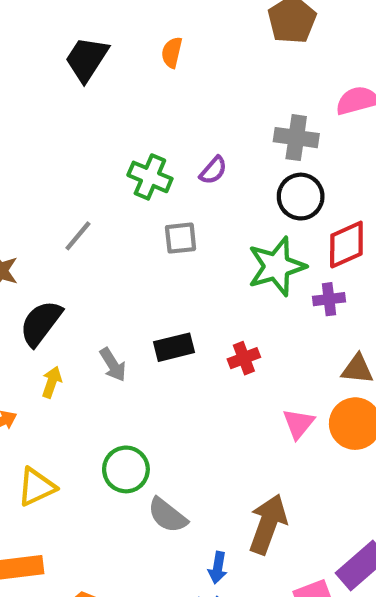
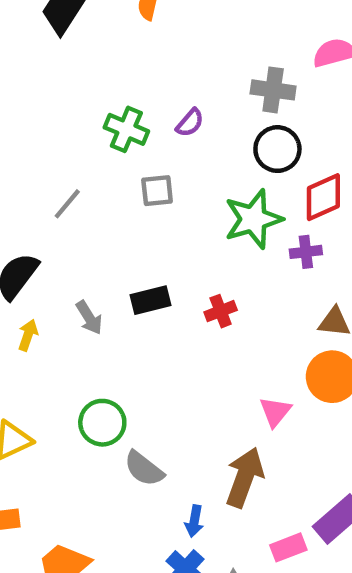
gray line: (78, 236) -> (67, 204), moved
pink triangle: (298, 424) -> (275, 412), moved

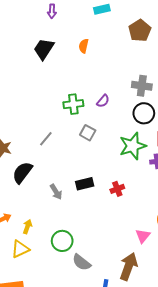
green cross: (126, 129) -> (73, 104), turned -30
gray square: (157, 191) -> (88, 133), turned 35
yellow arrow: (28, 335) -> (27, 227), moved

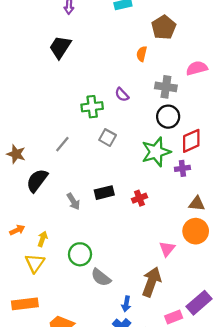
orange semicircle: (84, 46) -> (142, 54), moved
purple semicircle: (103, 101) -> (122, 95), moved, turned 96
yellow triangle: (20, 249) -> (35, 263), turned -30

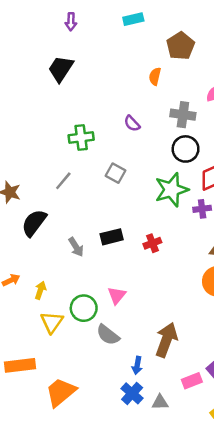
green cross: (92, 107) -> (81, 138), moved
pink triangle: (167, 249) -> (117, 295), moved
yellow triangle: (35, 263) -> (52, 322), moved

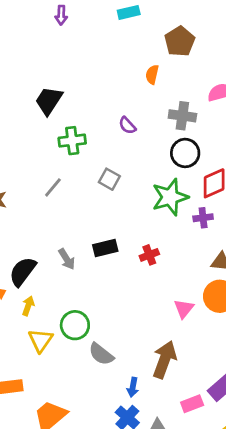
black trapezoid: (61, 69) -> (49, 101), moved
black semicircle: (34, 223) -> (23, 271), moved
pink triangle: (117, 295) -> (184, 309), moved

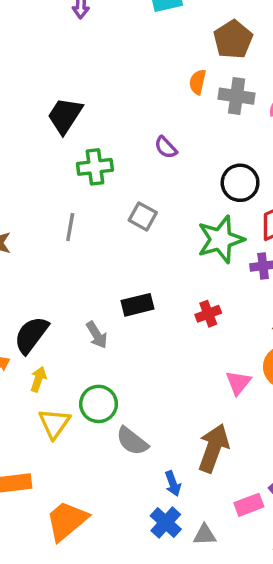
gray cross: (182, 116) -> (237, 96), moved
gray line: (53, 187) -> (70, 227), turned -30
red cross: (149, 255) -> (208, 314), moved
gray arrow: (67, 259) -> (97, 335), moved
blue arrow: (133, 387) -> (173, 484), turned -30

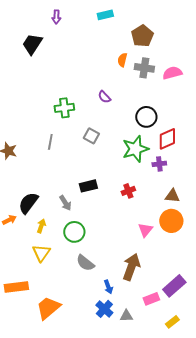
black trapezoid: (65, 116) -> (32, 44), moved
yellow arrow: (38, 379) -> (41, 226), moved
green circle: (99, 404) -> (74, 232), moved

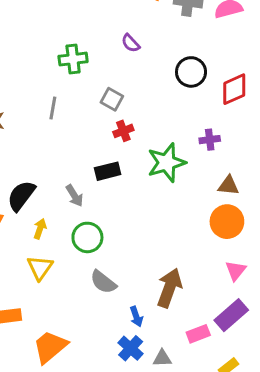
red diamond: (167, 139) -> (234, 89), moved
green star: (135, 149) -> (167, 163), moved
red cross: (128, 191) -> (123, 131), moved
pink triangle: (145, 230) -> (236, 271), moved

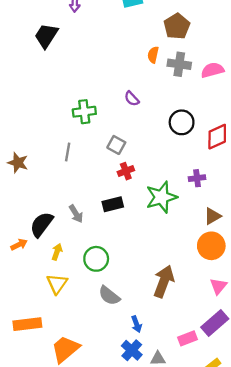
brown triangle: (228, 186) -> (212, 216), turned -36
gray arrow: (74, 196) -> (76, 214), moved
brown arrow: (169, 288) -> (164, 281), moved

